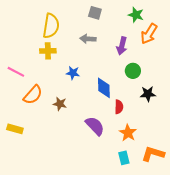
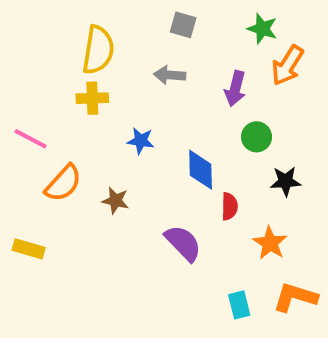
orange star: (128, 133) -> (270, 243), moved

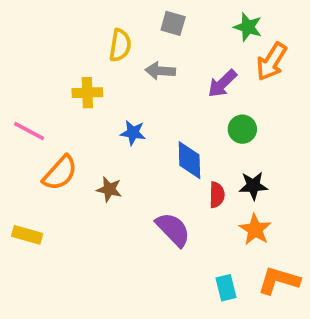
yellow semicircle: (98, 50) -> (120, 45), moved, size x0.7
purple arrow: (235, 89) -> (222, 84), turned 32
black star: (286, 181) -> (253, 186), moved

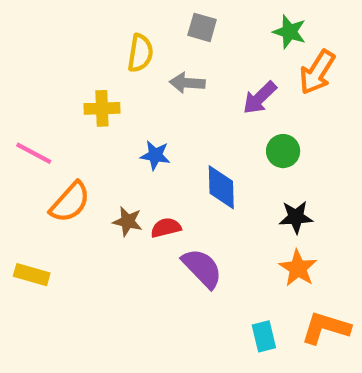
red semicircle: (217, 195) -> (166, 228), moved, turned -105

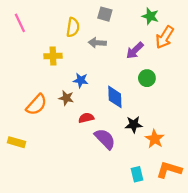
pink line: (34, 153) -> (20, 23), moved, turned 36
black star: (296, 217) -> (134, 125), moved
brown star: (128, 221) -> (66, 98), moved

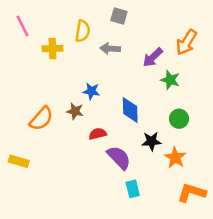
green star: (150, 16) -> (170, 80), moved
yellow cross: (53, 56) -> (53, 49), moved
green circle: (147, 78) -> (179, 119), moved
cyan rectangle: (137, 174) -> (133, 189), moved

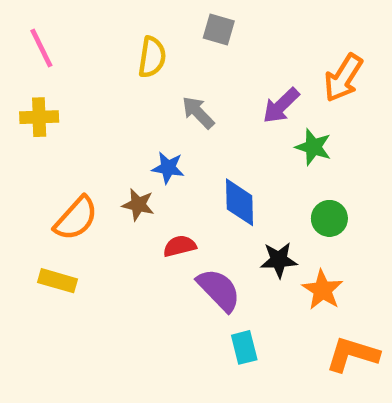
yellow cross: (53, 49) -> (39, 117), moved
gray arrow: (110, 49) -> (198, 112), moved, turned 42
yellow rectangle: (19, 161) -> (58, 281), moved

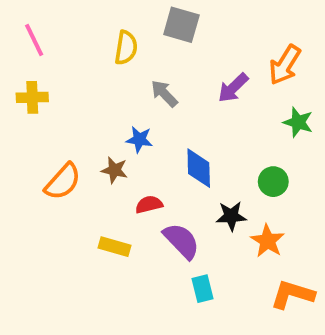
gray square: (219, 29) -> (181, 25), size x1.4
green star: (313, 147) -> (298, 122), moved
yellow rectangle: (58, 281) -> (114, 247), moved

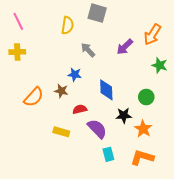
orange L-shape: (292, 294) -> (142, 157), moved

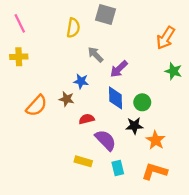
purple arrow: (125, 47) -> (119, 69), moved
green circle: (146, 97) -> (142, 102), moved
yellow rectangle: (61, 132) -> (83, 161), moved

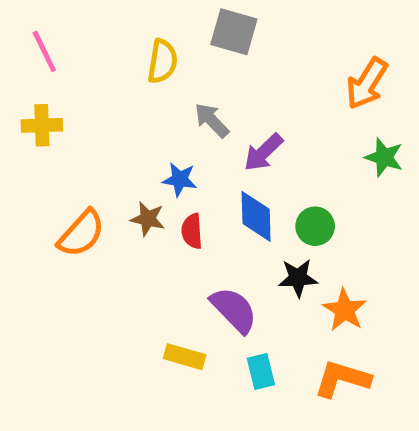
red semicircle: (87, 119) -> (192, 231), moved, turned -80

